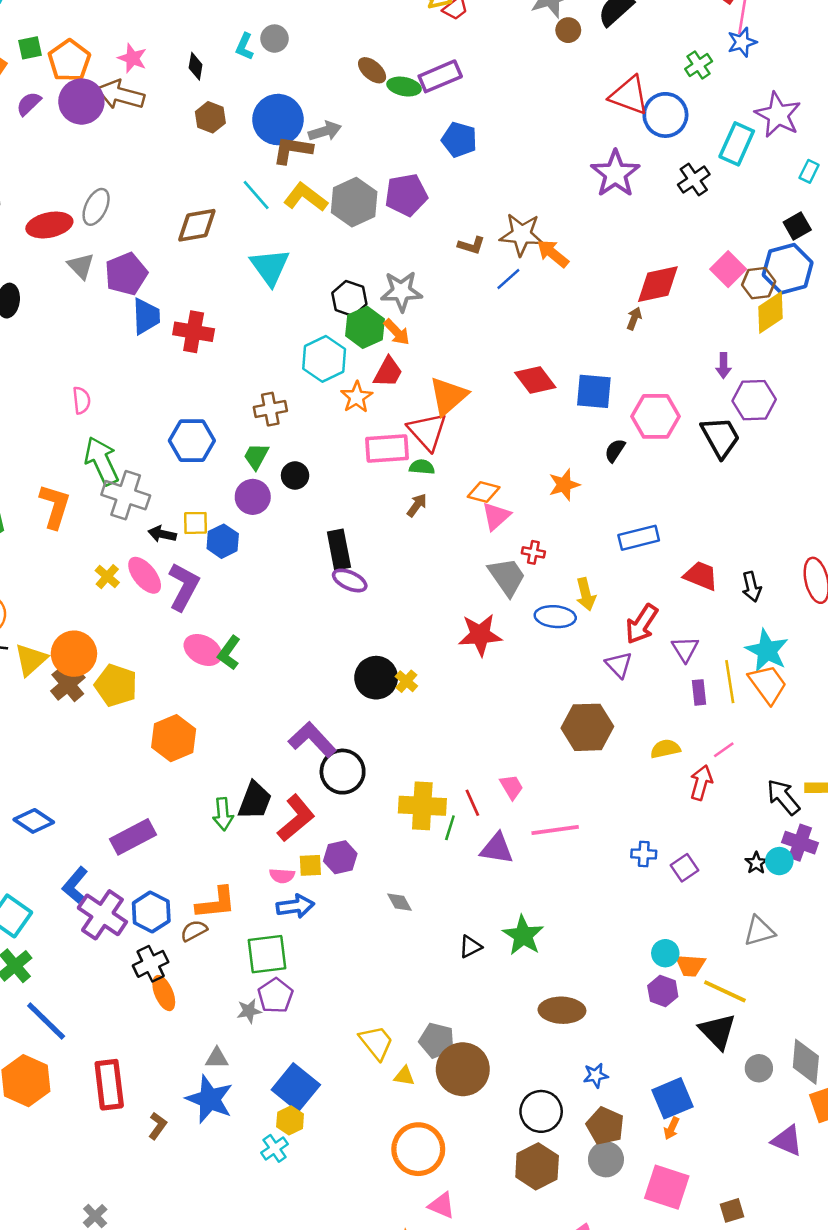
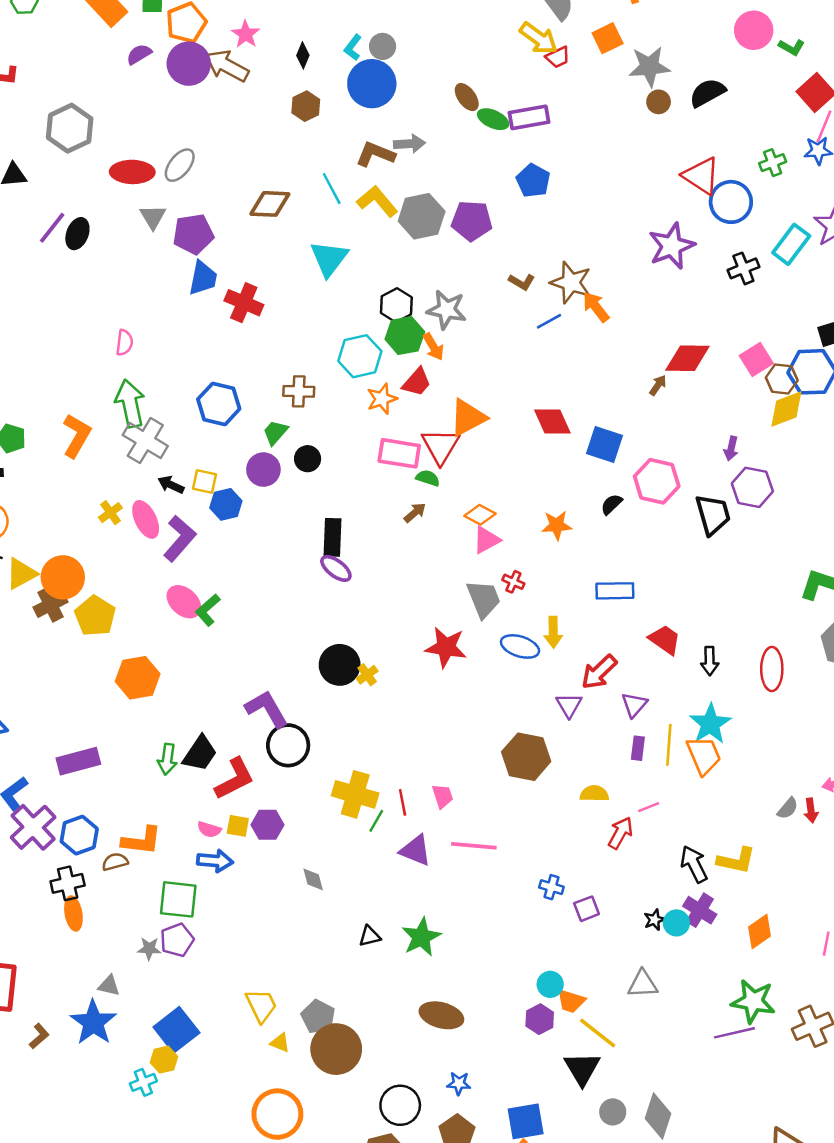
blue circle: (278, 120) -> (372, 84), moved

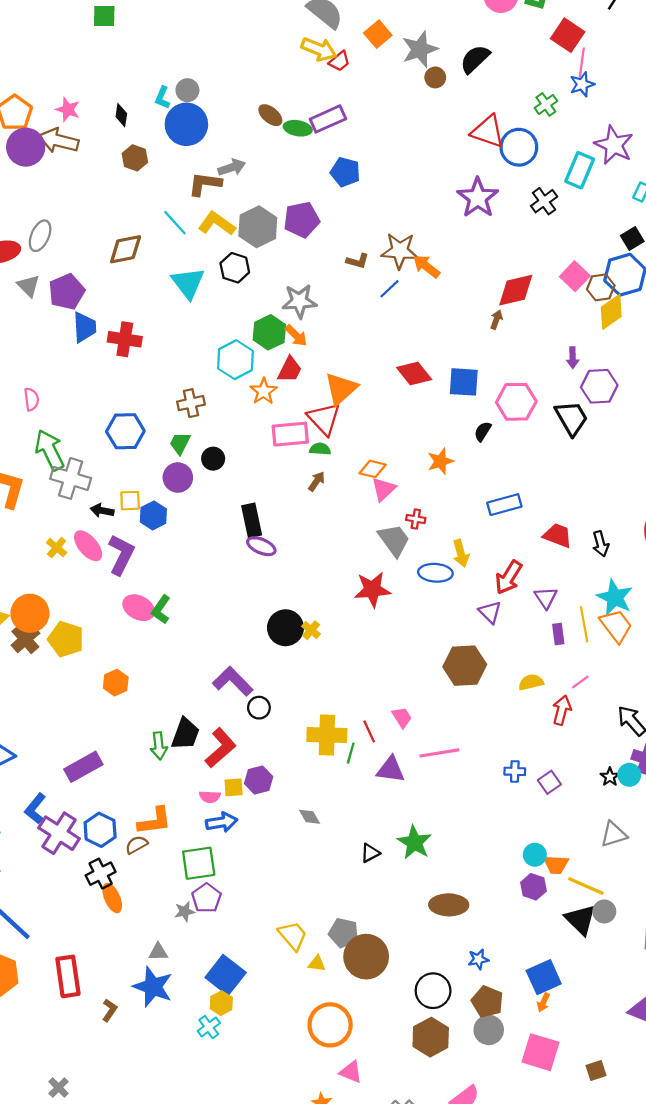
black hexagon: (396, 305) -> (235, 268), moved
orange hexagon: (138, 678) -> (116, 683), size x0.7
black circle: (288, 745) -> (259, 708), size x0.6
gray circle: (613, 1112) -> (604, 911), moved

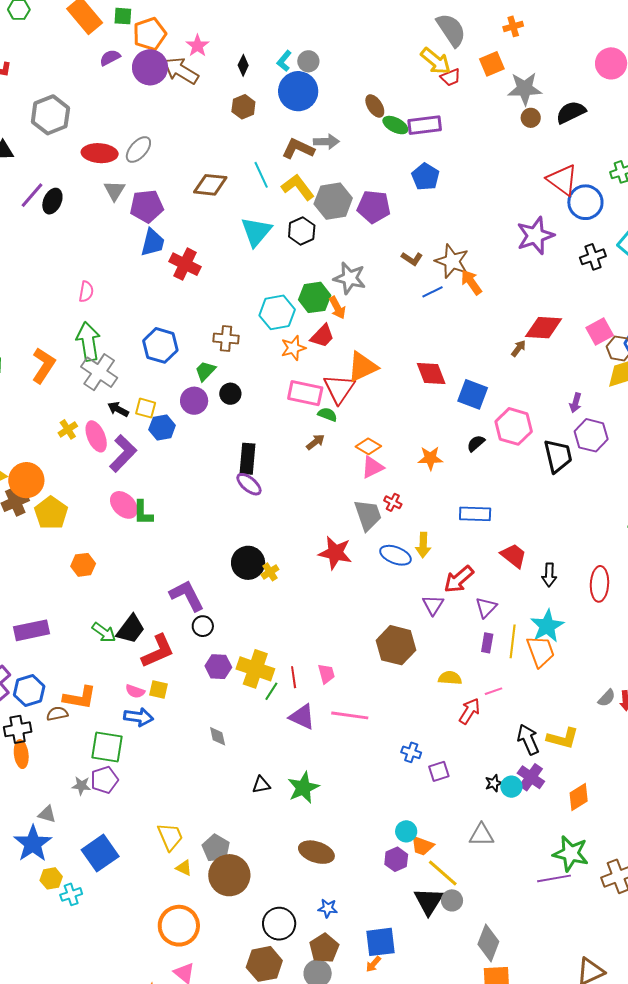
green L-shape: (161, 610) -> (143, 513), turned -52
green arrow: (159, 746) -> (104, 632), turned -65
purple hexagon: (259, 780) -> (218, 667), moved
yellow hexagon: (221, 1003) -> (51, 878), moved

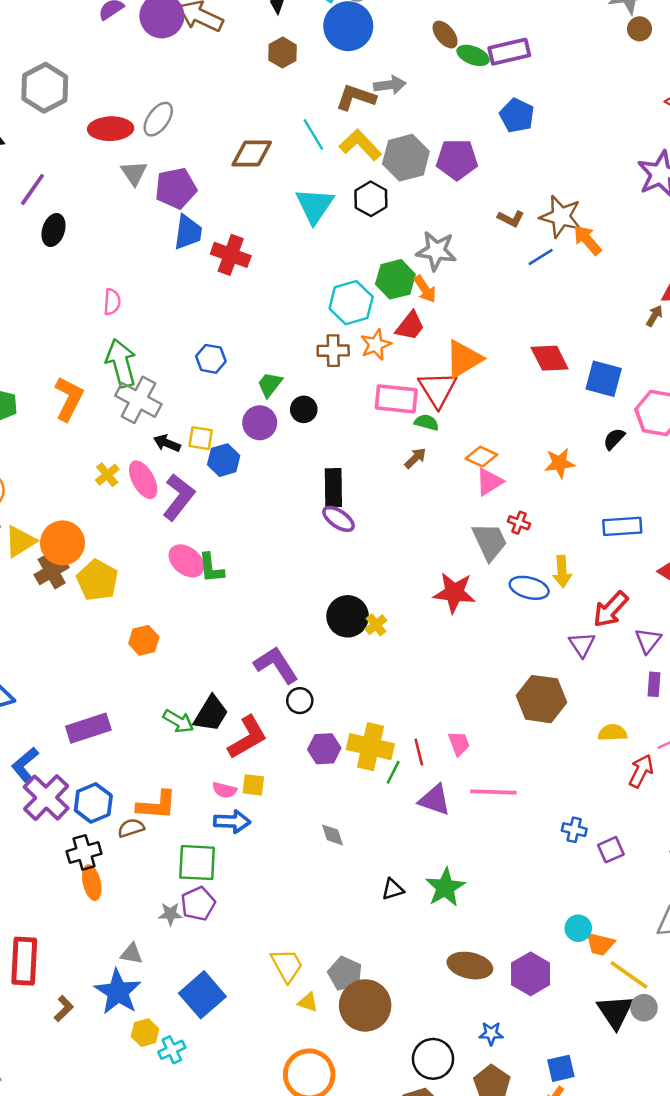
black ellipse: (52, 201) -> (54, 230), moved
brown cross: (226, 339) -> (333, 351), moved
blue hexagon: (160, 345) -> (211, 359), size x0.7
purple hexagon: (396, 859) -> (531, 974), moved, size x1.4
blue square: (381, 942) -> (561, 1068), size x0.7

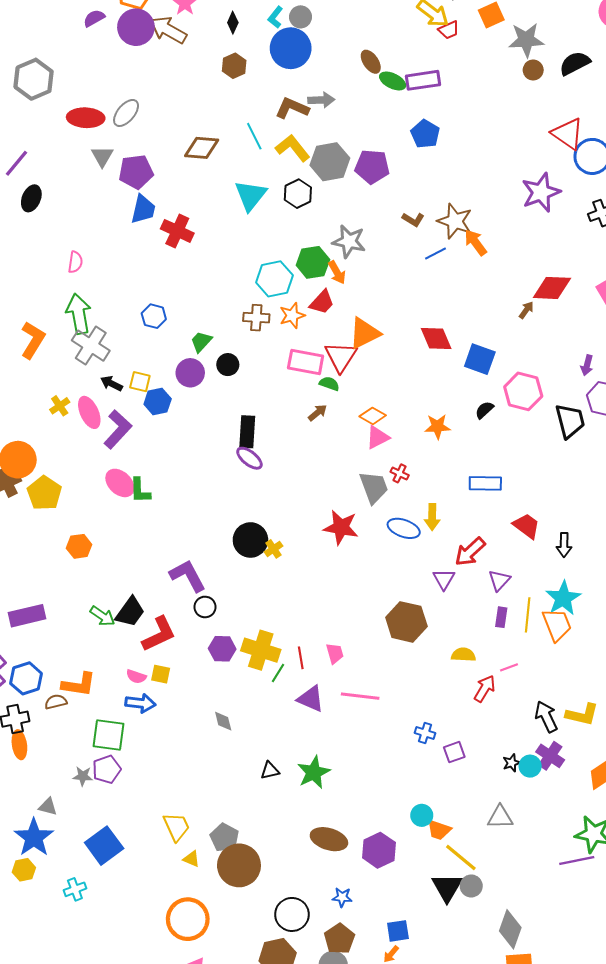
yellow hexagon: (145, 1033) -> (24, 870), moved

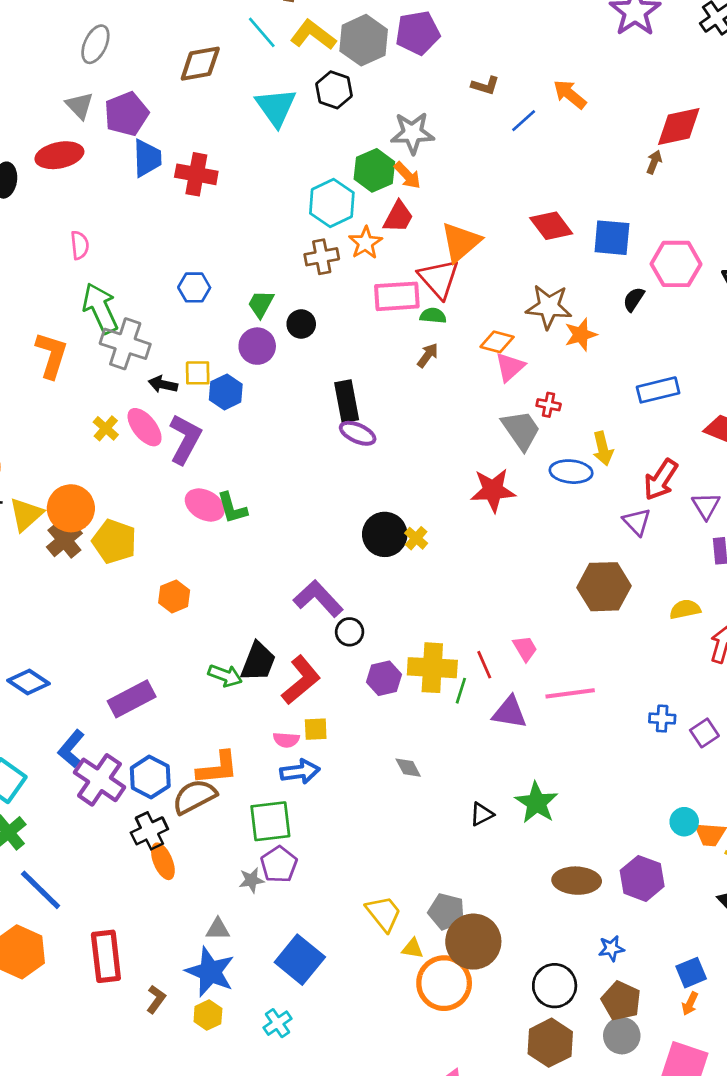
red ellipse: (86, 118) -> (59, 155), moved
brown star: (455, 221) -> (549, 307), moved
brown semicircle: (56, 702) -> (194, 797), size x1.6
orange circle: (188, 919) -> (444, 983), moved

